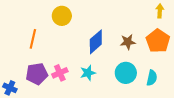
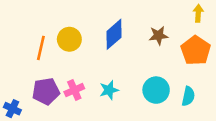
yellow circle: (62, 16) -> (69, 39), moved
blue diamond: (96, 42) -> (114, 34), moved
brown star: (128, 42) -> (159, 36), moved

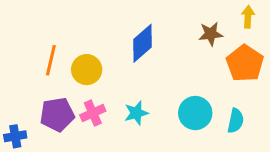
brown star: (159, 36) -> (211, 34), moved
yellow circle: (69, 39) -> (87, 70), moved
blue cross: (12, 109) -> (15, 136), turned -35

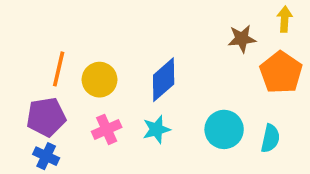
blue diamond: (142, 43) -> (164, 80), moved
purple pentagon: (57, 115) -> (46, 117), moved
blue cross: (15, 136) -> (46, 156), moved, turned 35

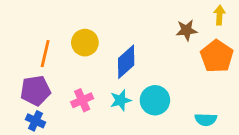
yellow circle: (100, 80) -> (85, 43), moved
cyan circle: (224, 129) -> (155, 100), moved
cyan semicircle: (270, 138) -> (206, 119), moved, turned 80

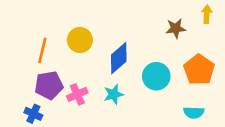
orange pentagon: (217, 56) -> (199, 70), moved
purple pentagon: (35, 91) -> (49, 85), moved
cyan circle: (155, 100) -> (156, 76), moved

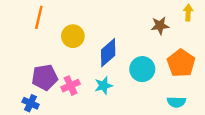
orange line: (42, 50) -> (39, 17), moved

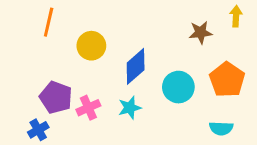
purple pentagon: (45, 77) -> (56, 97), turned 30
blue cross: (31, 103) -> (38, 130), turned 35

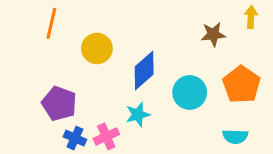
pink cross: (88, 108) -> (106, 136), moved
blue cross: (38, 130) -> (75, 138), moved, turned -36

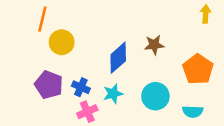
brown star: (213, 34) -> (154, 45), moved
yellow circle: (97, 48) -> (62, 42), moved
cyan circle: (190, 92) -> (155, 96), moved
blue cross: (75, 138) -> (81, 87), moved

